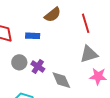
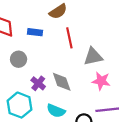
red line: (86, 23) -> (69, 38), moved
purple cross: (38, 66) -> (38, 83), moved

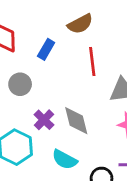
blue rectangle: (35, 32) -> (46, 49), turned -72

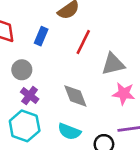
red line: (92, 61) -> (83, 42), turned 40
purple cross: (44, 120) -> (30, 96), moved

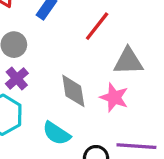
pink star: (124, 94) -> (114, 97), moved

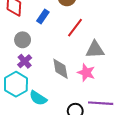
cyan semicircle: (56, 133) -> (38, 98), moved

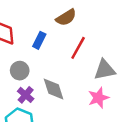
gray diamond: (60, 69) -> (54, 89), moved
pink star: (86, 73) -> (98, 98), turned -30

